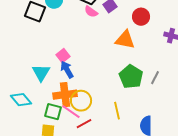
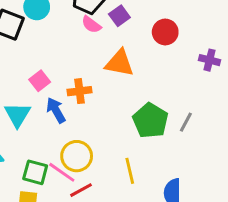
orange triangle: (125, 40) -> (119, 63), moved
pink square: (63, 56) -> (40, 81), moved
orange cross: (65, 95) -> (80, 91), moved, size x0.7

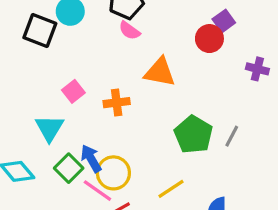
purple square: (119, 16) -> (224, 21), moved
blue arrow: (56, 110) -> (91, 159), moved
yellow line: (130, 171) -> (171, 189), turned 70
green square: (35, 172) -> (69, 168), moved, turned 30

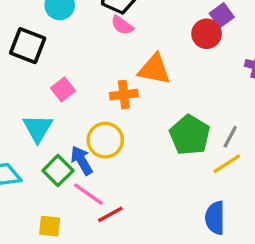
black square: (40, 31) -> (28, 46), moved
orange cross: (117, 103) -> (124, 95), moved
yellow circle: (113, 173) -> (105, 140), moved
yellow line: (171, 189) -> (227, 164), moved

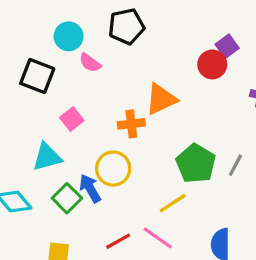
pink semicircle: (122, 25) -> (90, 63), moved
orange triangle: (154, 69) -> (161, 99), turned -36
cyan triangle: (38, 128) -> (47, 157), turned 44
yellow line: (227, 164) -> (173, 203), moved
pink line: (88, 194) -> (158, 238), moved

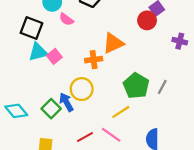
cyan triangle: (47, 157) -> (38, 52), moved

